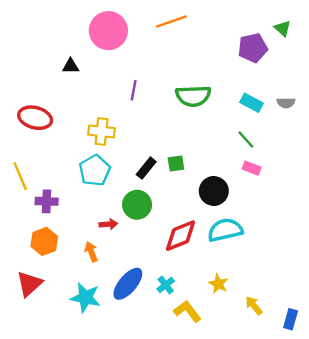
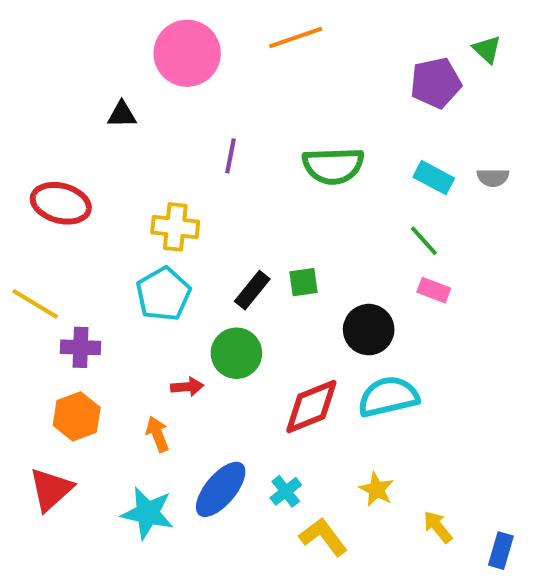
yellow line: (20, 176) -> (35, 304), turned -36

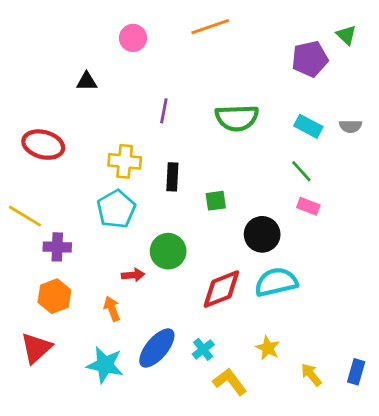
pink circle: (187, 53) -> (133, 38), size x0.6
black rectangle: (252, 290) -> (172, 177), moved, turned -36
blue rectangle: (501, 551) -> (356, 372), moved

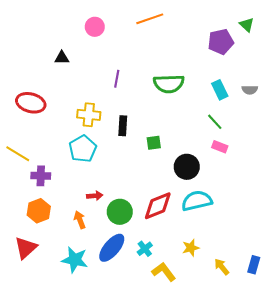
cyan rectangle: (308, 126) -> (220, 90), turned 36
green circle: (168, 251) -> (120, 212), moved
yellow star: (268, 348) -> (191, 248), turned 30

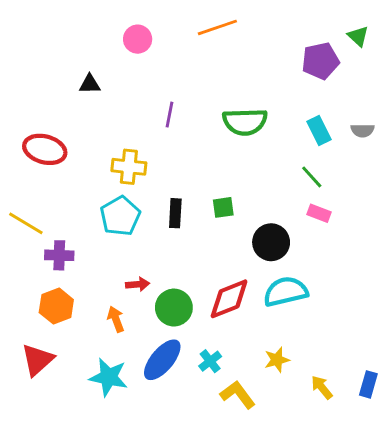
black rectangle: (123, 126) -> (175, 213), moved

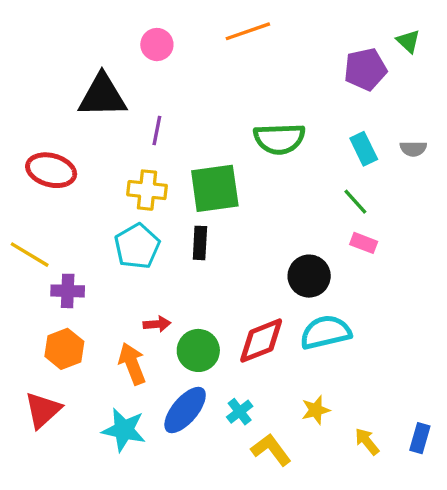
black triangle: (90, 84) -> (102, 96), size x2.0
purple line: (170, 115) -> (157, 131), moved
green square: (223, 207) -> (215, 188), moved, size x2.0
orange arrow: (116, 319) -> (132, 364), size x1.4

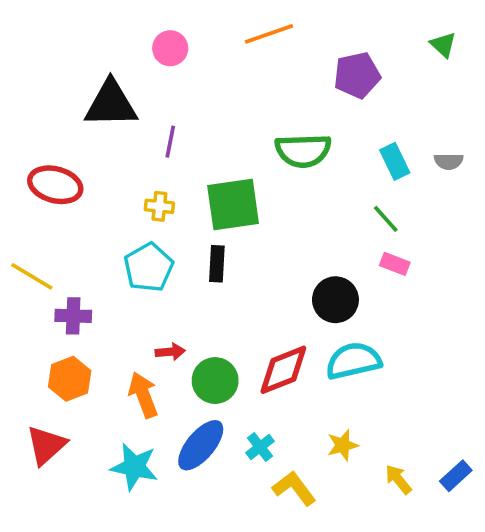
purple pentagon: (365, 69) -> (357, 75), moved
yellow cross: (147, 190) -> (159, 206), size x0.7
blue rectangle: (420, 438) -> (456, 476), turned 32

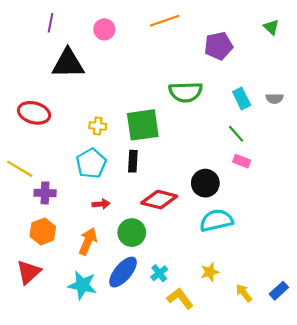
purple line: (170, 142) -> (51, 23), moved
red arrow: (170, 352) -> (101, 204), moved
red diamond: (283, 370) -> (159, 200), moved, turned 36
orange arrow: (143, 395) -> (88, 241), turned 44

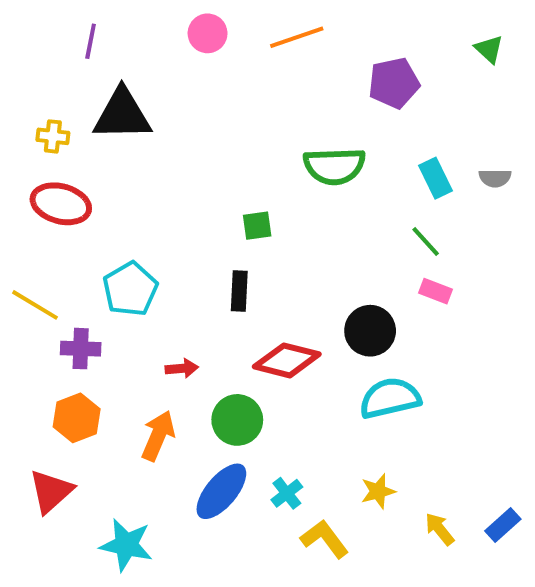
pink circle: (104, 29) -> (208, 33), moved
green square: (143, 125) -> (257, 226), size x0.5
yellow cross: (98, 126) -> (53, 136), moved
cyan pentagon: (91, 163) -> (130, 289), moved
cyan star: (82, 285) -> (126, 545), moved

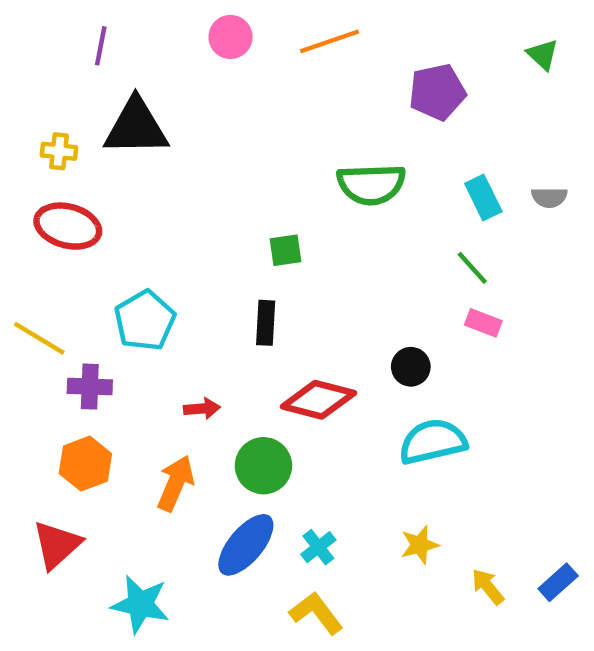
black circle: (370, 331) -> (411, 367), size x0.7
yellow L-shape: (324, 539) -> (316, 613), moved

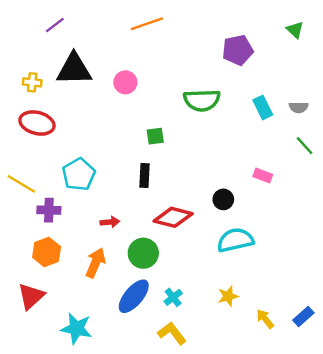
pink circle: (230, 37) -> (125, 82), moved
orange line: (329, 41) -> (147, 24), moved
purple line: (101, 46) -> (55, 25), turned 42
green line: (472, 268) -> (305, 146), moved

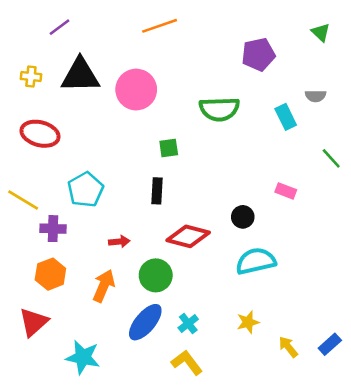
yellow cross: (32, 82) -> (31, 77), moved
pink circle: (125, 82) -> (136, 90), size x1.6
gray semicircle: (299, 107) -> (316, 96), moved

